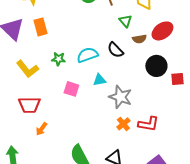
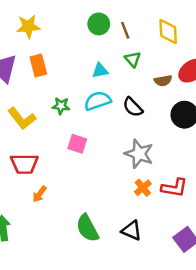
green triangle: (125, 21) -> (133, 59), moved
black semicircle: (115, 50) -> (133, 107), moved
cyan triangle: (99, 80) -> (100, 71), moved

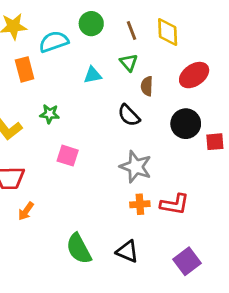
brown line: (125, 30) -> (132, 31), moved
brown semicircle: (163, 81) -> (147, 86), moved, turned 102
cyan semicircle: (98, 101) -> (54, 42), moved
orange cross: (143, 188) -> (140, 204), turned 36

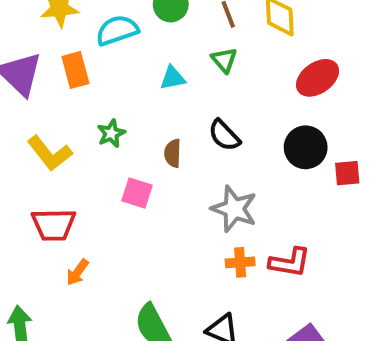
brown semicircle: (147, 86) -> (173, 153), moved
green star: (50, 114) -> (111, 133), turned -30

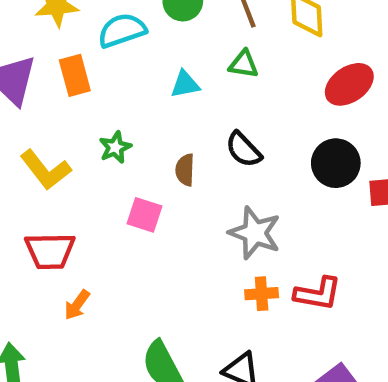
green triangle: (224, 60) -> (244, 64), turned -40

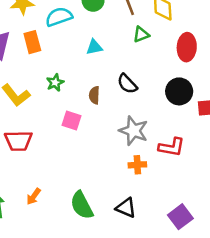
green triangle: (244, 64) -> (141, 34), moved, turned -30
red ellipse: (349, 84) -> (187, 47), turned -52
red L-shape: (318, 294) -> (172, 147), moved
orange arrow: (77, 305) -> (34, 196), moved

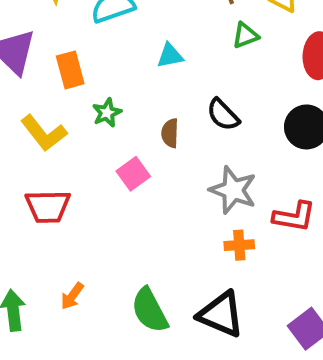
orange rectangle: (32, 42) -> (70, 70), moved
pink square: (72, 121) -> (133, 174), turned 36
black triangle: (126, 208) -> (221, 314), size x1.4

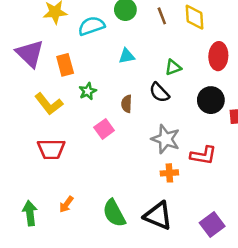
green triangle: (245, 35) -> (173, 67), moved

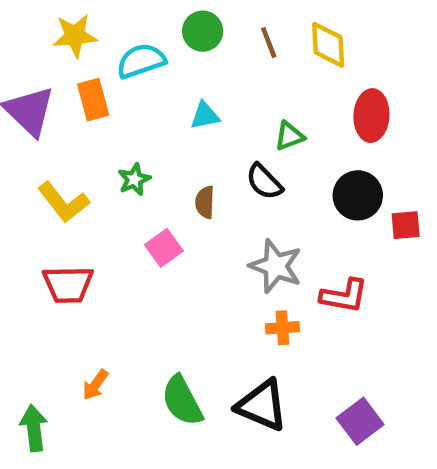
orange rectangle: (65, 65) -> (93, 100), moved
green arrow: (30, 213) -> (34, 428), moved

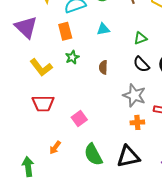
orange rectangle: (93, 100) -> (65, 31), moved
black semicircle: (264, 182) -> (141, 64), moved
pink square: (164, 248) -> (79, 118), moved
black triangle: (262, 405) -> (128, 157), turned -35

